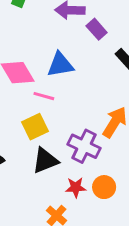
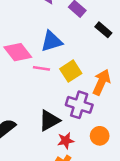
yellow square: (35, 127) -> (71, 71), moved
red star: (76, 187) -> (66, 141), moved

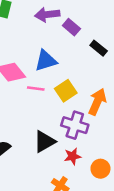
orange circle: (100, 136) -> (100, 169), moved
red star: (66, 141) -> (73, 156), moved

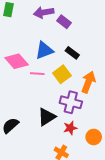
black rectangle: (99, 48) -> (72, 53), moved

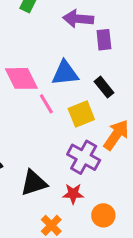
purple rectangle: (64, 22) -> (104, 40), turned 32
pink line: (37, 74) -> (46, 104), turned 40
black triangle: (47, 117) -> (34, 183), moved

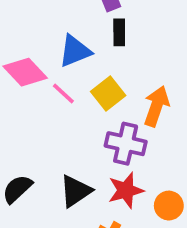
black rectangle: (104, 87) -> (119, 32), moved, turned 55
red star: (73, 194) -> (126, 190), size x1.4

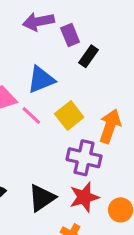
black rectangle: (119, 32) -> (89, 56), moved, turned 35

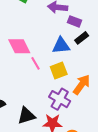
purple rectangle: (70, 35) -> (74, 21), turned -64
blue triangle: (41, 80) -> (61, 45), moved

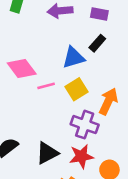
purple rectangle: (74, 21) -> (99, 14), moved
pink line: (36, 63) -> (46, 86), turned -64

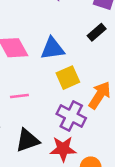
blue triangle: (73, 58) -> (53, 49), moved
pink line: (46, 86) -> (19, 96), moved

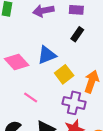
pink line: (19, 96) -> (31, 98), turned 56

